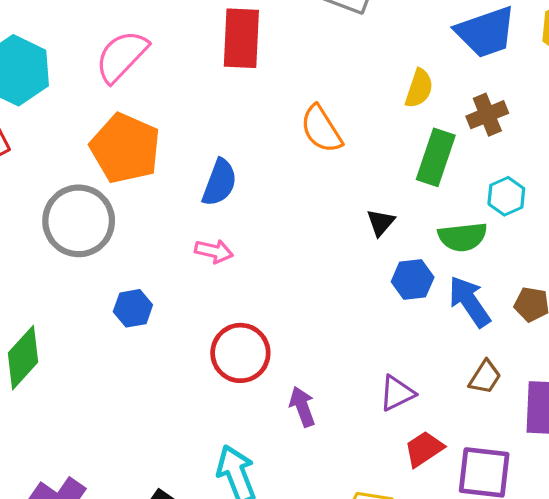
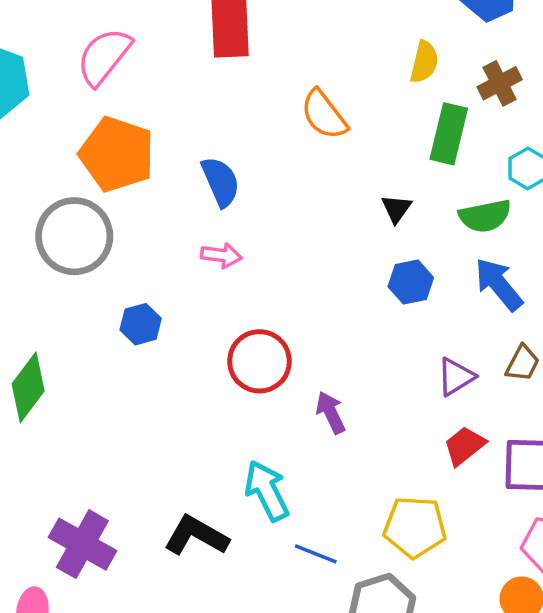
blue semicircle: (219, 183) -> (221, 182), turned -39
blue hexagon: (413, 279) -> (411, 282), moved
purple triangle: (397, 393) -> (456, 377), moved

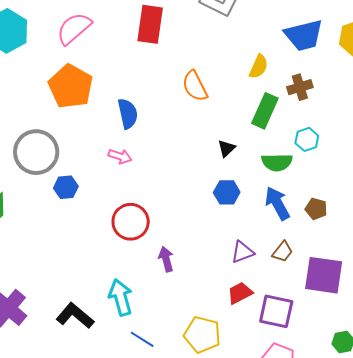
gray circle: (74, 236) -> (36, 152), moved

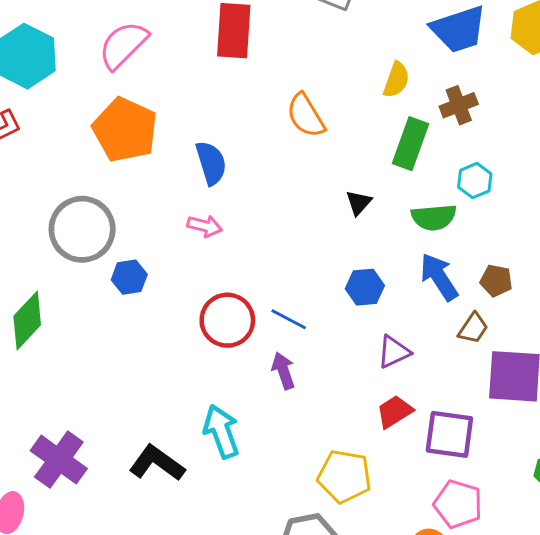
blue hexagon: (227, 192) -> (365, 287), moved
brown trapezoid: (283, 252) -> (473, 328), moved
blue line: (142, 339) -> (289, 319), moved

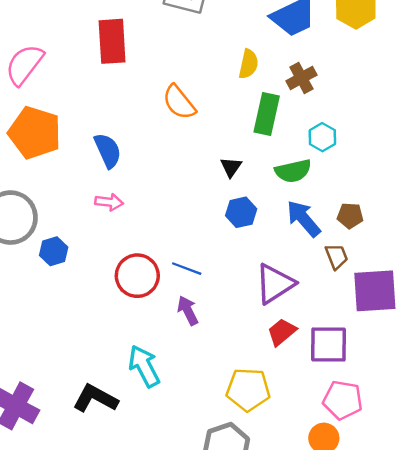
blue hexagon: (365, 287) -> (241, 212), moved
brown trapezoid: (473, 328) -> (336, 256), turned -48
purple triangle: (394, 352) -> (275, 284), size x1.5

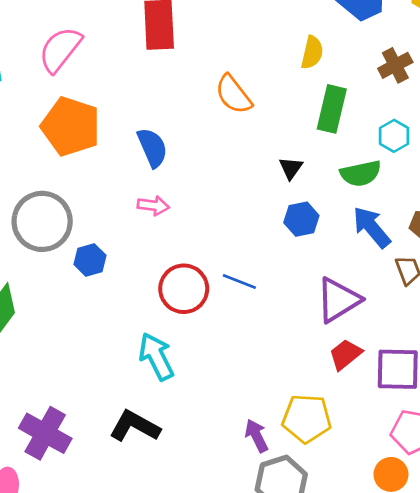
brown cross: (301, 78) -> (395, 65), moved
purple arrow: (188, 311) -> (257, 436), moved
cyan arrow: (144, 366) -> (156, 357), moved

